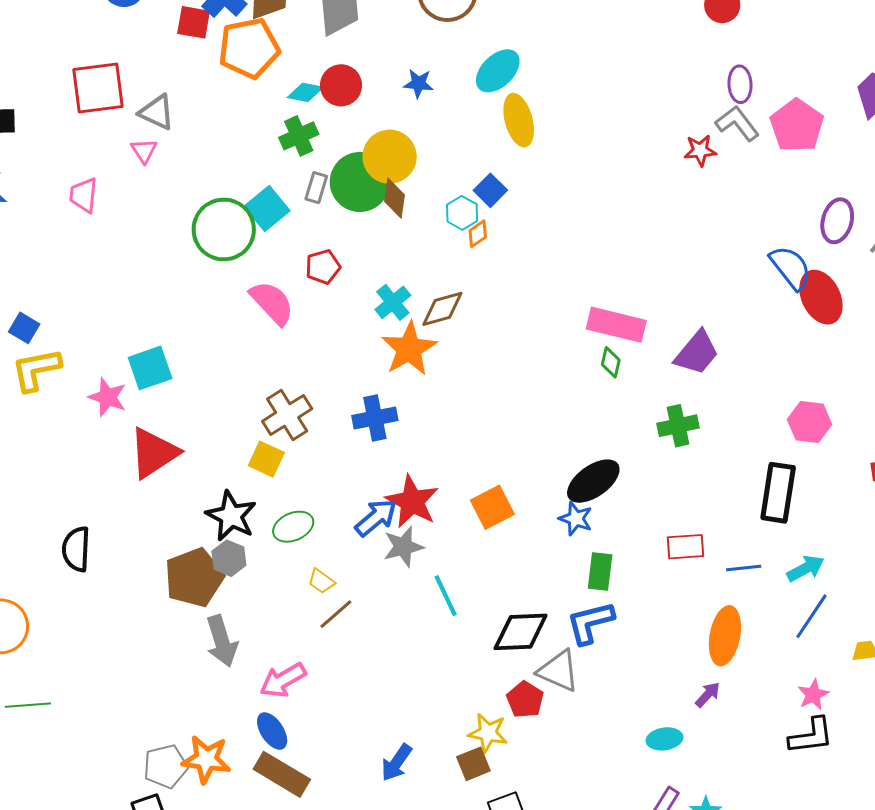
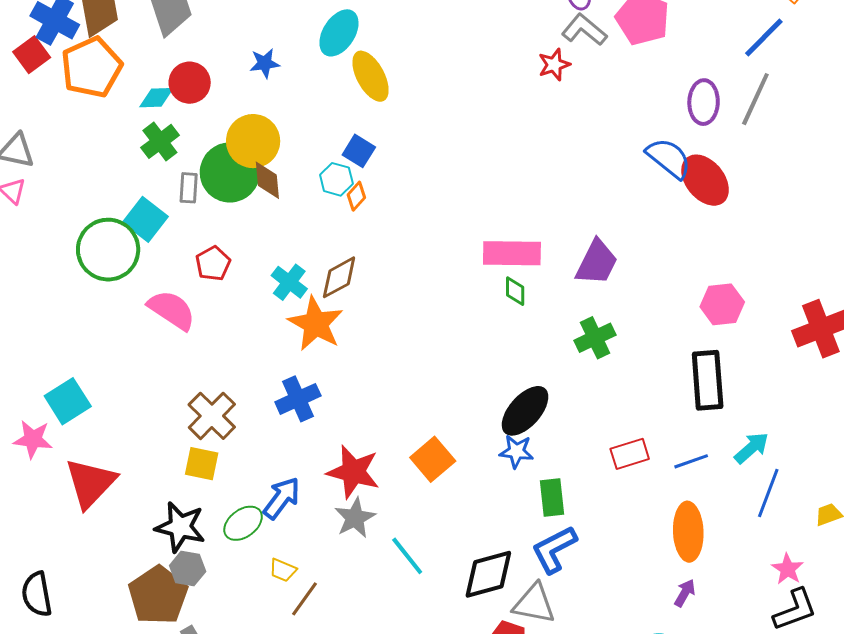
red square: (194, 22) -> (32, 55), turned -33
blue arrow: (376, 518) -> (282, 498), moved

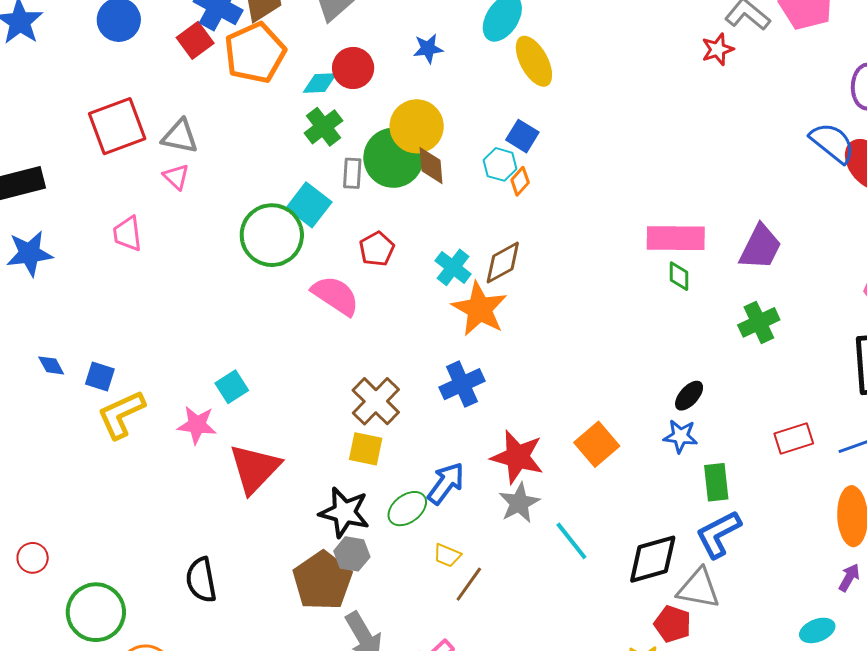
cyan square: (68, 401) -> (232, 387), size x0.7
black ellipse: (525, 411) -> (689, 396), size x0.6

